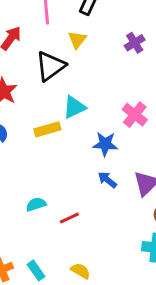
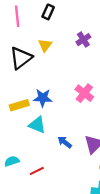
yellow triangle: (77, 40) -> (45, 45), moved
cyan triangle: (74, 107) -> (37, 125), moved, turned 48
blue star: (105, 144) -> (43, 98), moved

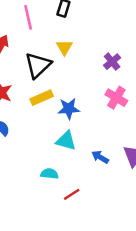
purple cross: (83, 40) -> (112, 62), moved
yellow rectangle: (19, 105) -> (42, 98), moved
cyan semicircle: (12, 161) -> (49, 174), moved, turned 32

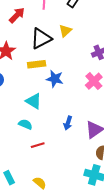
cyan triangle: (66, 141) -> (34, 101), moved
blue arrow: (100, 157) -> (68, 123), turned -120

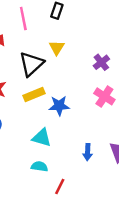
red line: (38, 145) -> (60, 187), turned -32

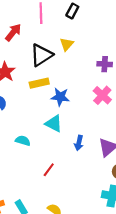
purple cross: (101, 62) -> (105, 64), turned 32
cyan triangle: (42, 138) -> (54, 124), moved
cyan semicircle: (39, 166) -> (23, 141), moved

